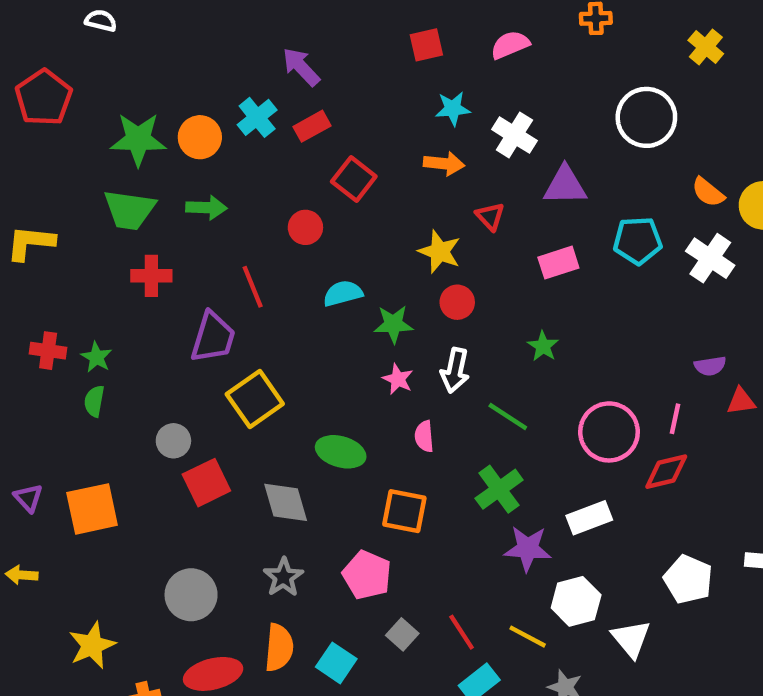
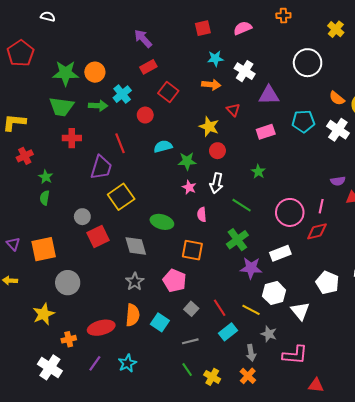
cyan cross: (257, 117) -> (122, 94), moved
red cross: (48, 351) -> (25, 156), moved, turned -35
gray circle: (191, 595) -> (68, 283), moved

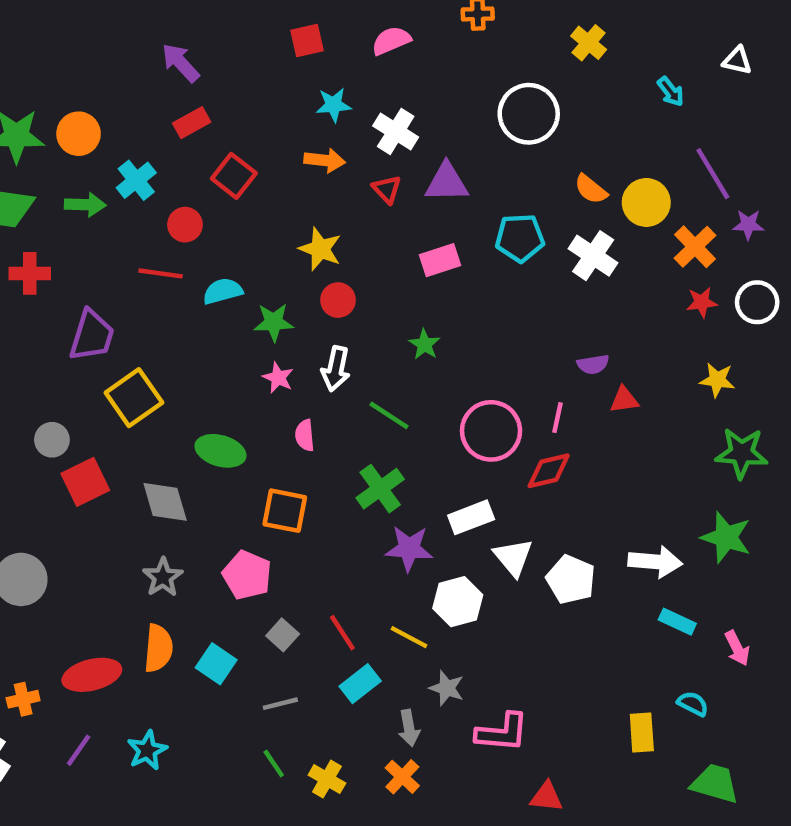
red triangle: (233, 110) -> (387, 189), moved
red line: (120, 143) -> (161, 273), moved, turned -60
white triangle: (300, 311) -> (513, 557), moved

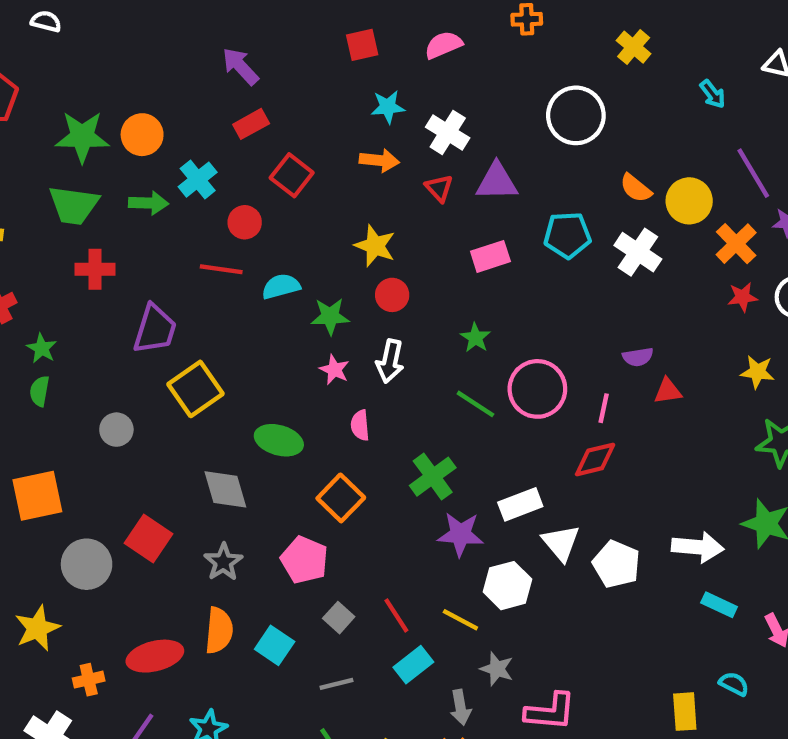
green line: (389, 415) -> (475, 404), moved
pink circle: (491, 431) -> (537, 389), moved
red square: (85, 482) -> (148, 539), moved, turned -30
orange square: (285, 511) -> (341, 498), turned 33

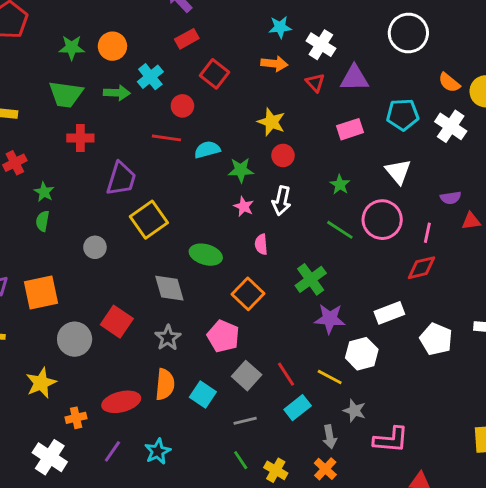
green star: (82, 137) -> (72, 48), size x0.7
white rectangle: (520, 504) -> (389, 313), moved
white triangle: (561, 543) -> (398, 171), moved
gray square: (339, 618) -> (247, 376), size x1.4

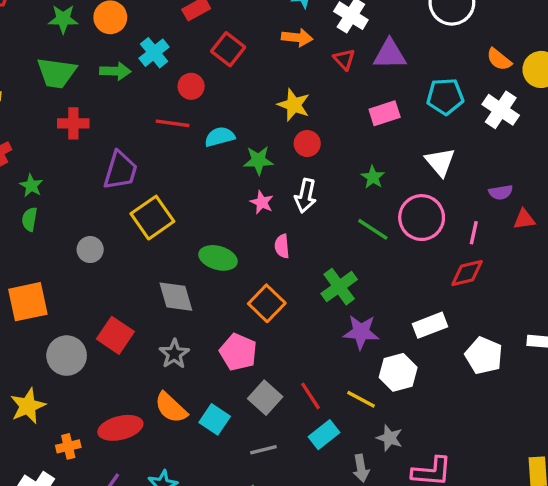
orange semicircle: (165, 384) -> (171, 408), turned 128

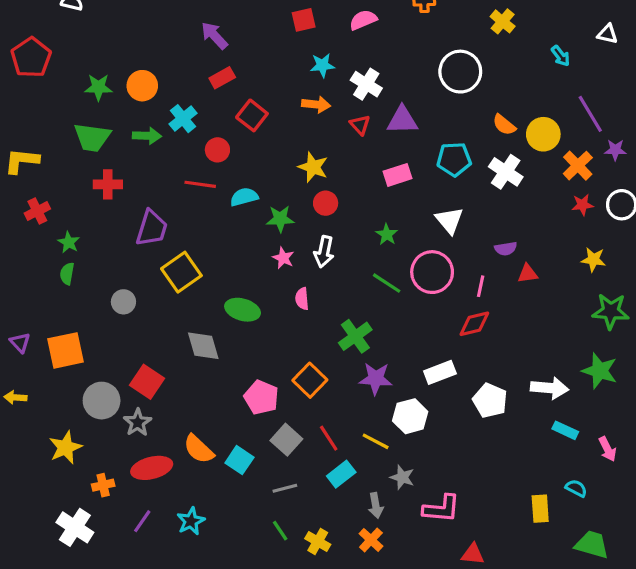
orange square: (267, 303) -> (310, 380), moved
gray star: (174, 354) -> (138, 422), moved

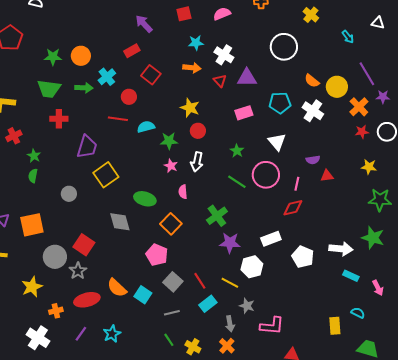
purple arrow: (214, 36) -> (144, 24), moved
orange square: (310, 380) -> (171, 224), moved

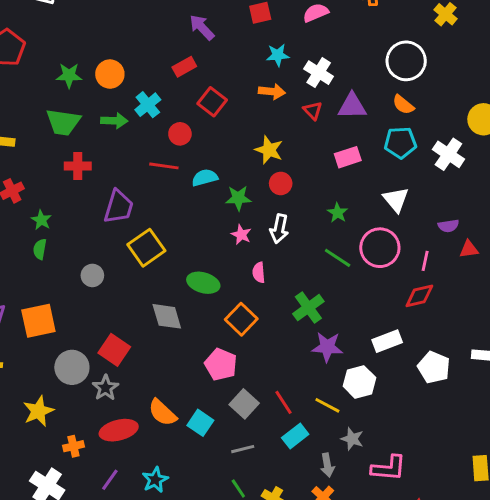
orange semicircle: (312, 81) -> (403, 105), moved

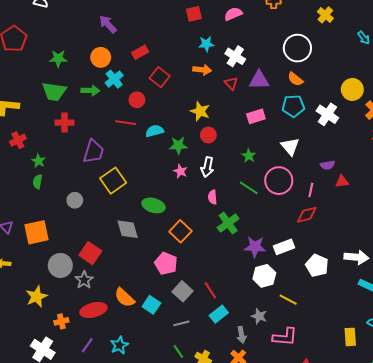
purple arrow: (202, 27) -> (108, 24), moved
orange circle: (110, 74) -> (101, 57), moved
pink semicircle: (259, 273) -> (213, 197), moved
purple star: (327, 347) -> (255, 247), moved
yellow line: (327, 405) -> (288, 300), moved

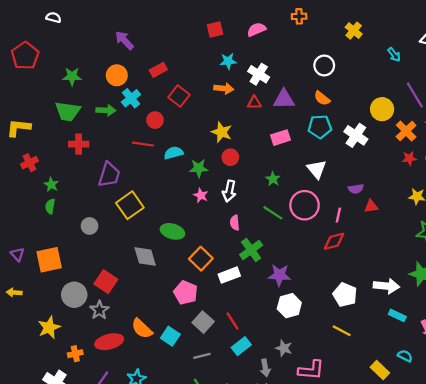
white circle: (297, 48) -> (324, 65), size x0.7
red triangle: (231, 83) -> (254, 103), turned -48
white rectangle: (284, 247) -> (229, 275), moved
yellow line: (288, 300) -> (342, 331), moved
yellow rectangle: (350, 337) -> (380, 370), turned -42

